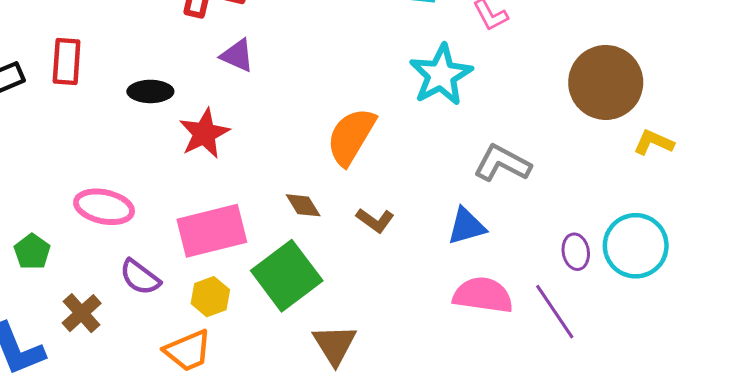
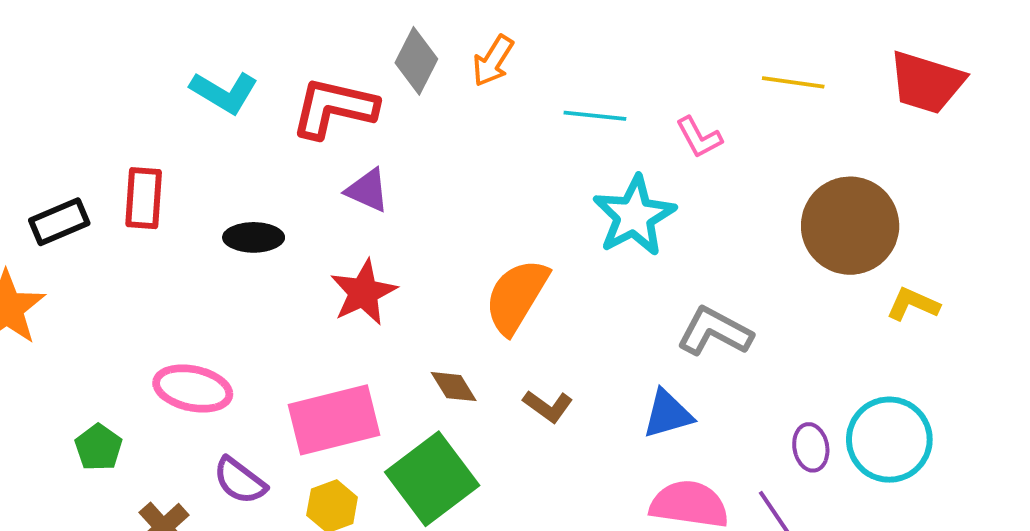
red star: (204, 133) -> (363, 292), moved

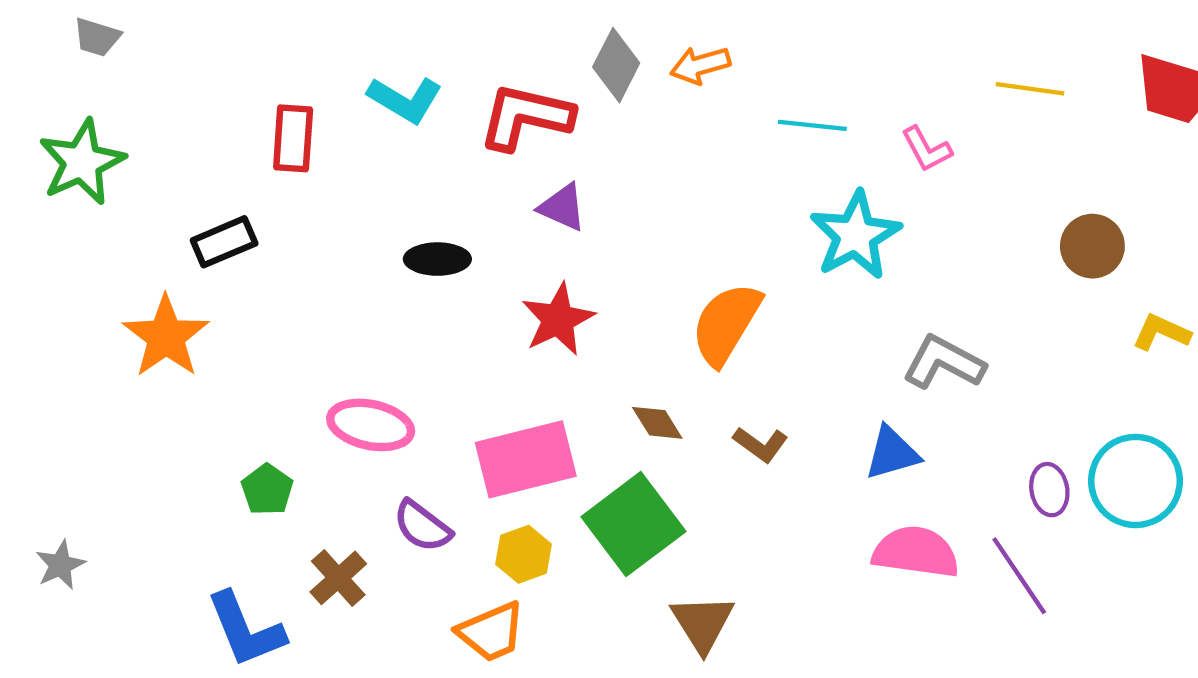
orange arrow: (493, 61) -> (700, 65), turned 42
red rectangle: (144, 198) -> (293, 138), moved
brown circle: (850, 226) -> (1092, 246), size x0.6

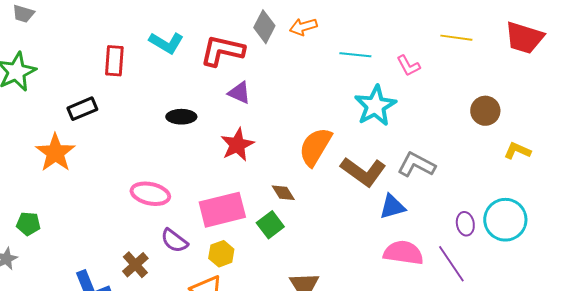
brown L-shape: (761, 444) -> (363, 172), moved, size x1.8
green pentagon: (267, 490) -> (28, 224), moved, turned -30
green square: (633, 524) -> (270, 225), moved, size x0.6

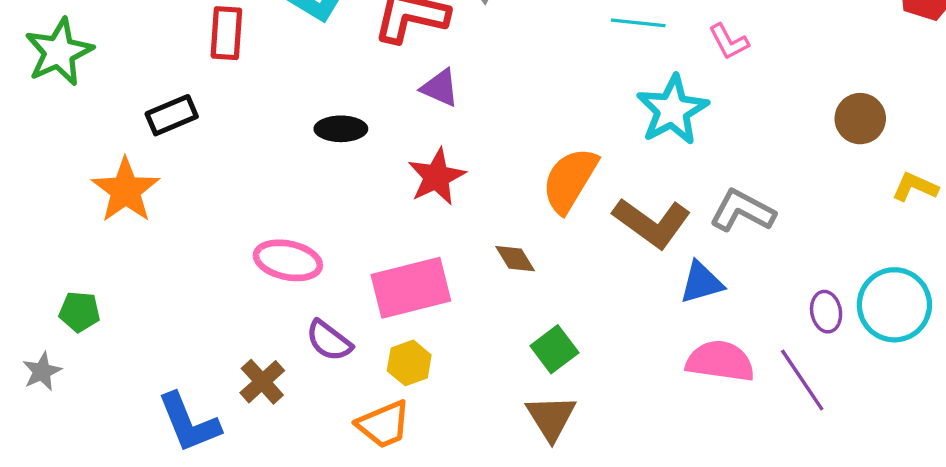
green square: (270, 225) -> (554, 349), moved

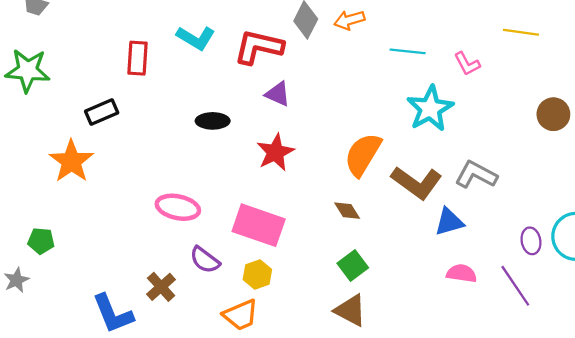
green star: (59, 52) -> (28, 70), turned 30
brown diamond: (515, 259) -> (347, 211), moved
pink rectangle: (411, 288) -> (259, 225), turned 33
pink semicircle: (720, 361) -> (461, 273), size x0.7
brown triangle: (551, 418) -> (350, 310), turned -30

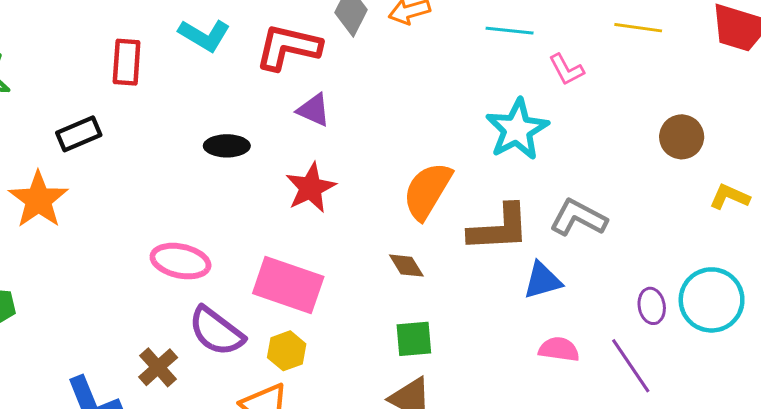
cyan line: (408, 51) -> (510, 31), moved
brown L-shape: (417, 183) -> (499, 228), turned -39
purple semicircle: (205, 260) -> (216, 331), size x1.4
green square: (353, 266) -> (414, 339), turned 32

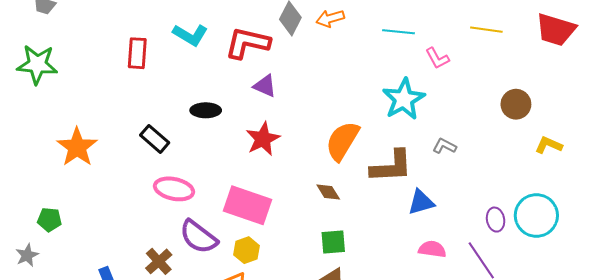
black rectangle: (79, 134) -> (155, 139), moved, turned 64
gray L-shape: (578, 218) -> (444, 146), moved, size x0.6

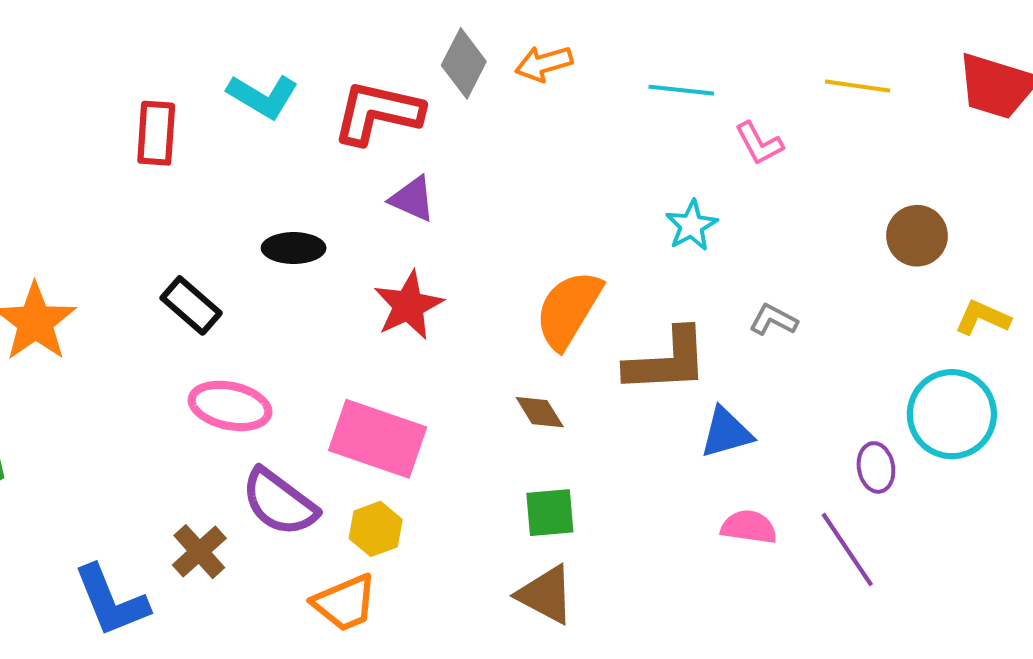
cyan star: (404, 99) -> (691, 225), size x0.6
cyan circle: (536, 215) -> (952, 414), moved

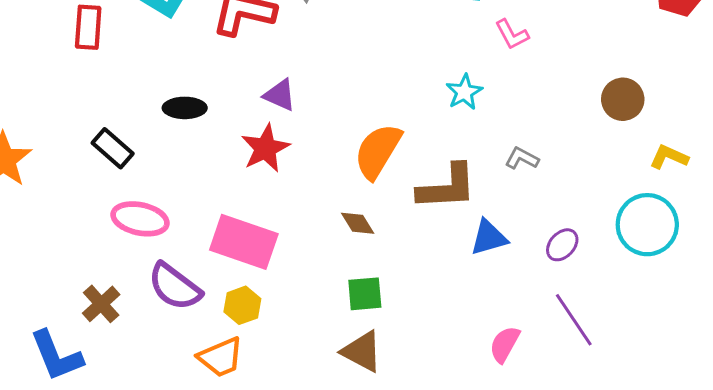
purple triangle: (413, 199) -> (280, 95), moved
purple ellipse: (876, 467) -> (562, 245), moved, turned 52
pink semicircle: (749, 527) -> (505, 344), moved, turned -69
brown cross: (199, 552) -> (101, 304), moved

